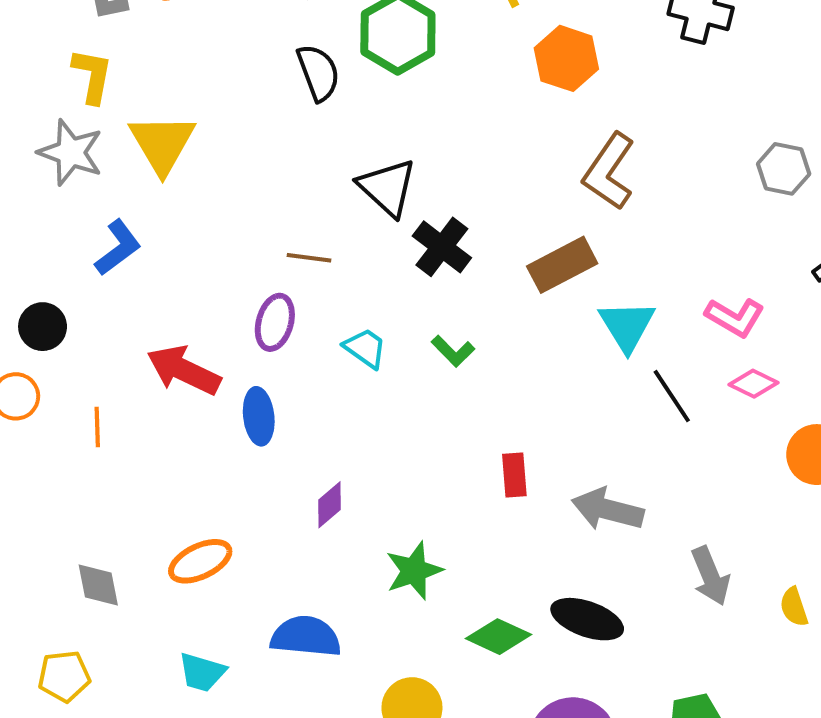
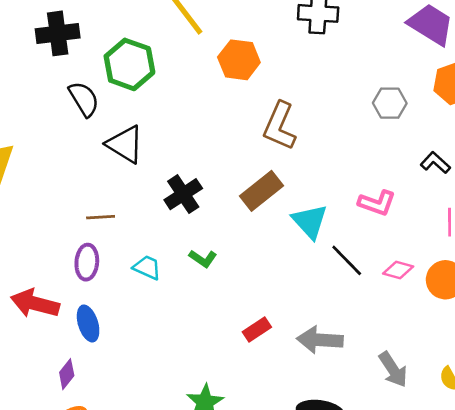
black triangle: (387, 187) -> (125, 144), moved
black cross: (442, 247) -> (183, 194), turned 30
pink diamond: (754, 384) -> (398, 270), moved
red rectangle: (514, 475) -> (257, 329), turned 72
purple diamond: (330, 505) -> (67, 374), moved

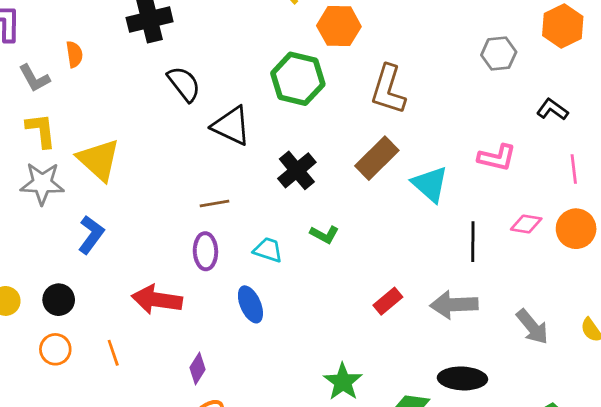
green hexagon: (129, 64) -> (298, 79), moved
black line: (347, 260) -> (473, 242), moved, turned 51
blue ellipse: (88, 323) -> (250, 304), moved

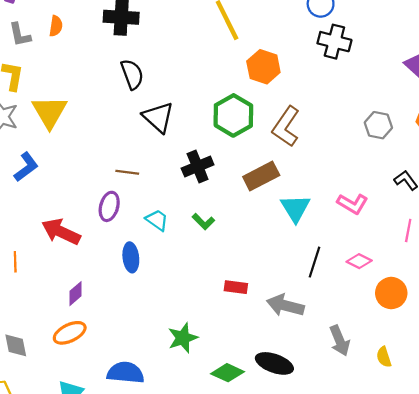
green hexagon: (298, 79) -> (233, 115), moved
orange circle: (576, 229) -> (391, 293), moved
red rectangle: (388, 301) -> (236, 287), turned 30

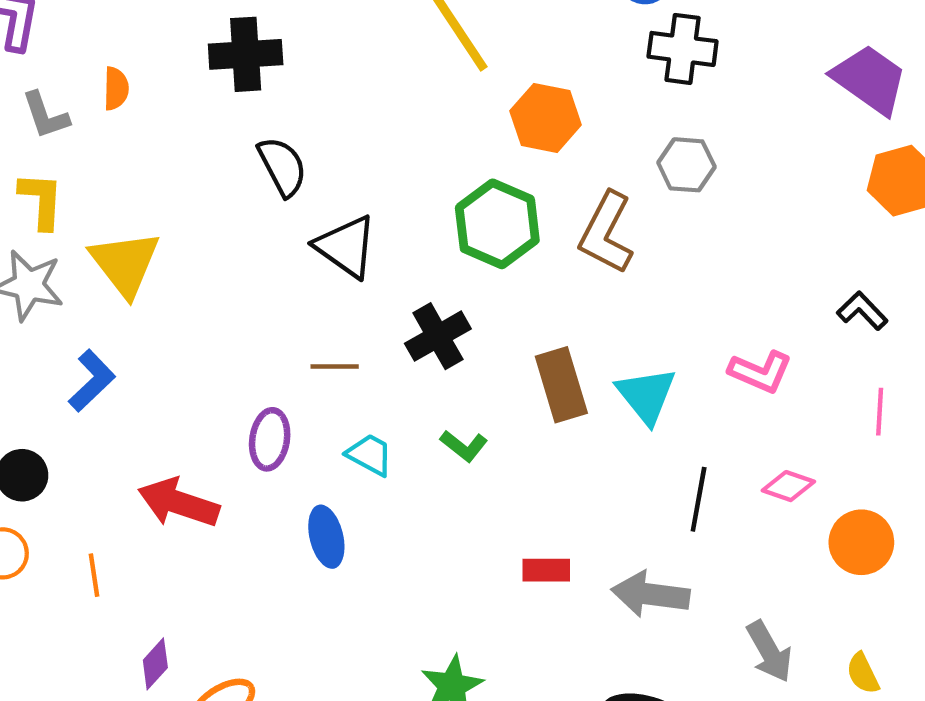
gray hexagon: (378, 125) -> (686, 165), moved
brown line: (127, 172) -> (335, 367), moved
brown rectangle: (261, 176) -> (561, 385), moved, turned -72
purple diamond: (76, 294) -> (155, 664), moved

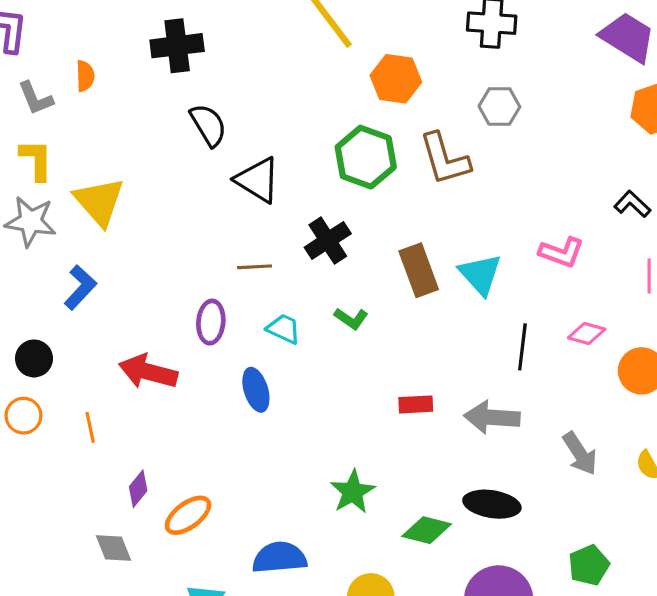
brown L-shape: (606, 233) -> (445, 159), turned -40

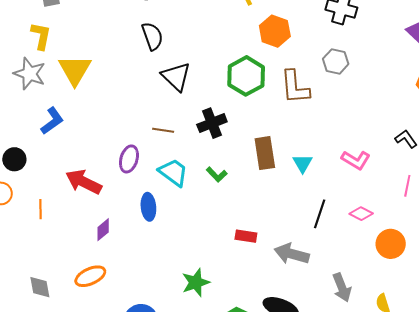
cyan triangle: (480, 274) -> (303, 163), size x0.7
cyan trapezoid: (284, 329) -> (173, 172), size x1.4
purple diamond: (138, 489) -> (103, 230), moved

